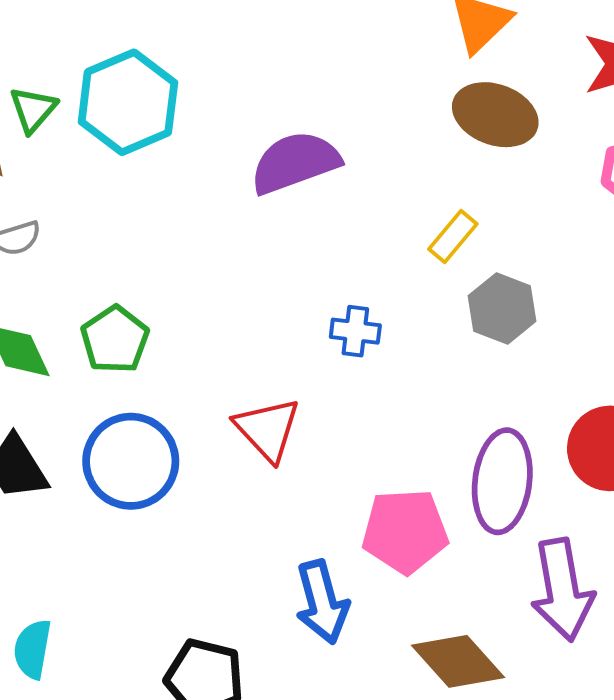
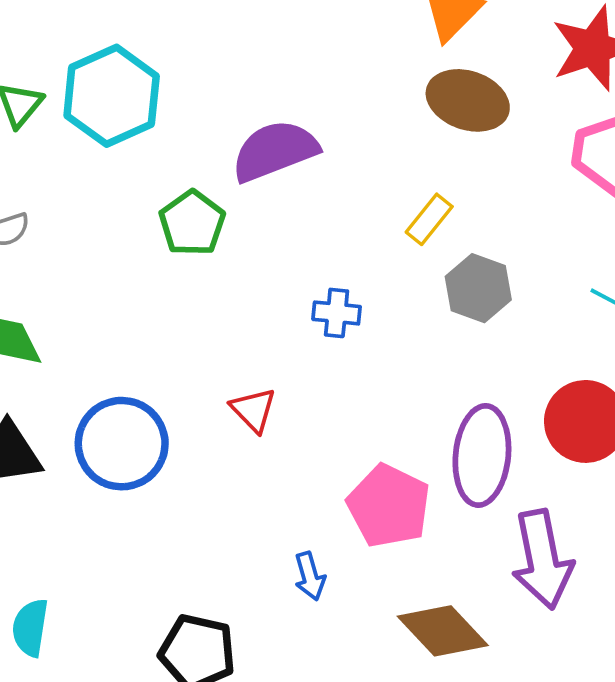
green pentagon: (115, 340) -> (192, 223), moved
red triangle: (267, 429) -> (253, 410), size x0.7
pink pentagon: (405, 531) -> (389, 506), turned 30
blue arrow: (322, 602) -> (310, 576), size x0.6

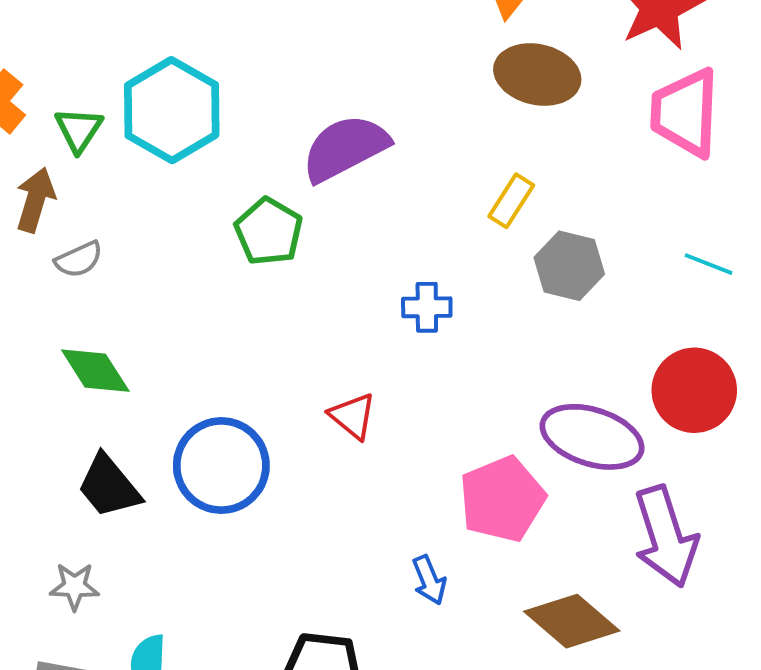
purple ellipse: (482, 455) -> (592, 437), turned -72
pink pentagon: (389, 506) -> (502, 499), turned 30

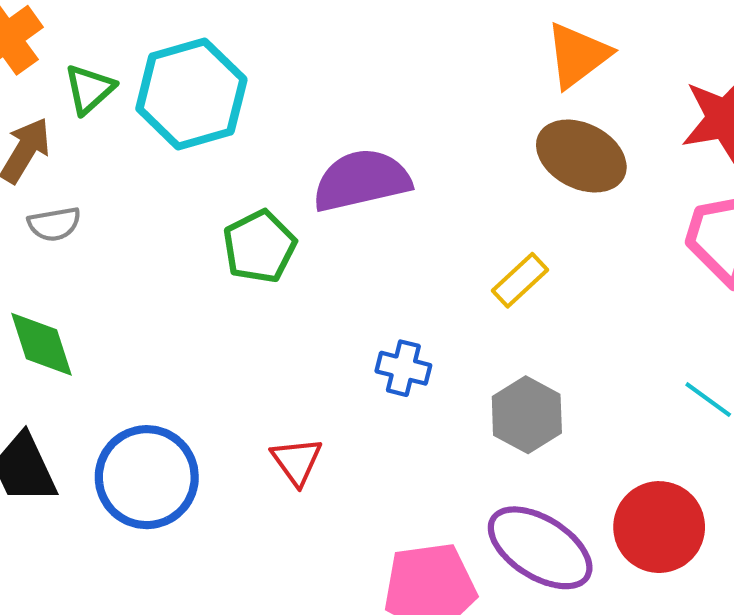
gray hexagon: (569, 266) -> (527, 415), moved

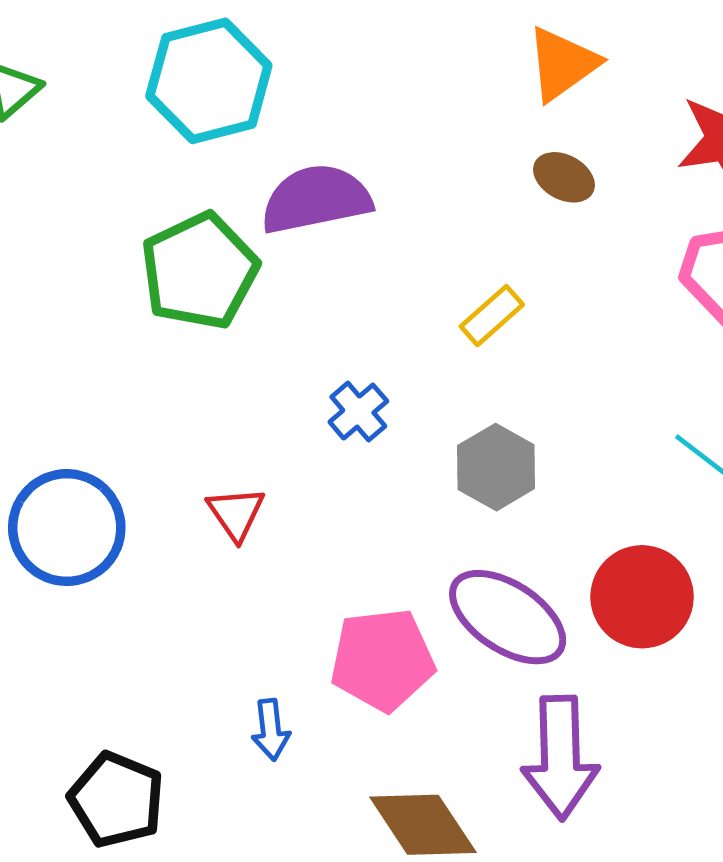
cyan hexagon: (191, 94) -> (209, 81), moved
brown ellipse: (581, 156) -> (564, 177), size x0.6
green pentagon: (259, 247) -> (199, 271), size x1.4
blue cross: (403, 368) -> (358, 412), turned 34

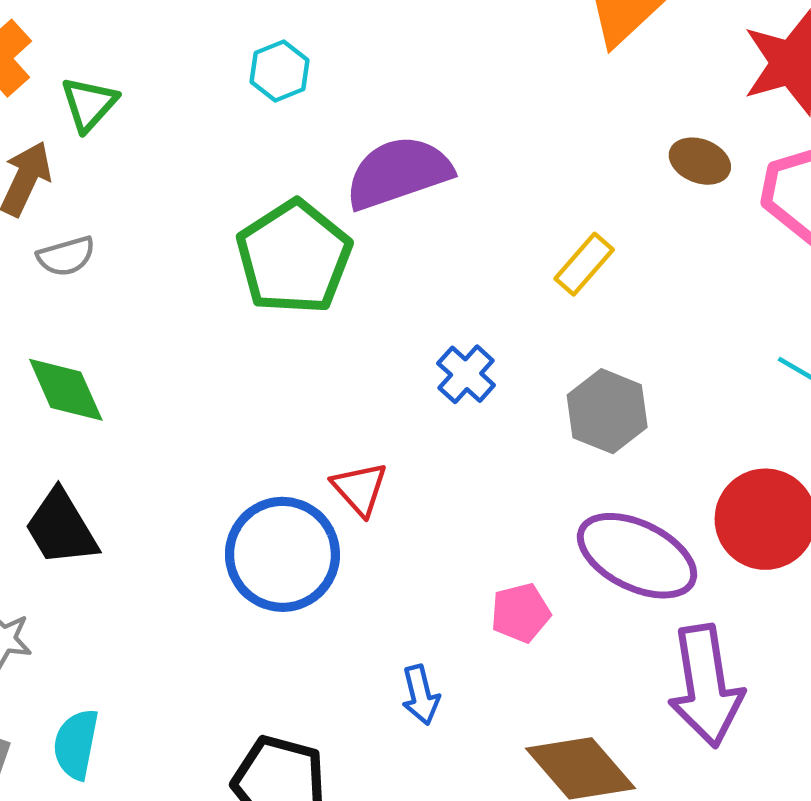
cyan hexagon: (209, 81) -> (279, 71), size x0.5
brown ellipse: (564, 177) -> (700, 161), moved
blue circle: (67, 528) -> (282, 554), moved
pink pentagon: (382, 660) -> (521, 613), size x0.6

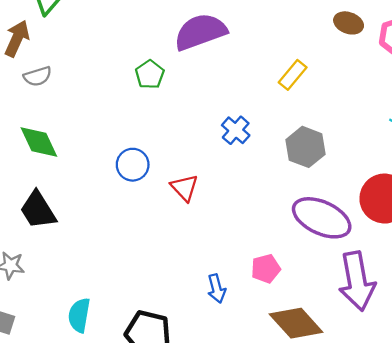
green pentagon: (294, 257) -> (150, 74), size x0.5
blue circle: (282, 554) -> (133, 165), moved, size x0.6
pink pentagon: (521, 613) -> (266, 269), moved
cyan semicircle: (76, 744) -> (79, 315), moved

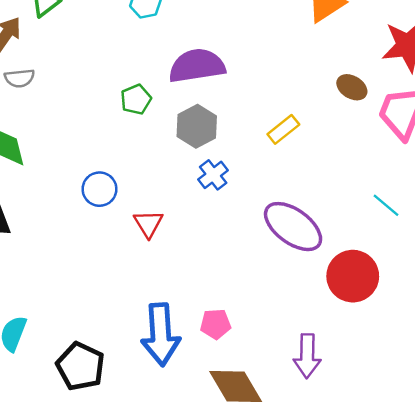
gray hexagon: (305, 147) -> (197, 126), moved
purple ellipse: (322, 218) -> (293, 227), moved
purple arrow: (357, 281) -> (307, 356), size x0.7
blue arrow: (217, 289) -> (161, 335), size x2.0

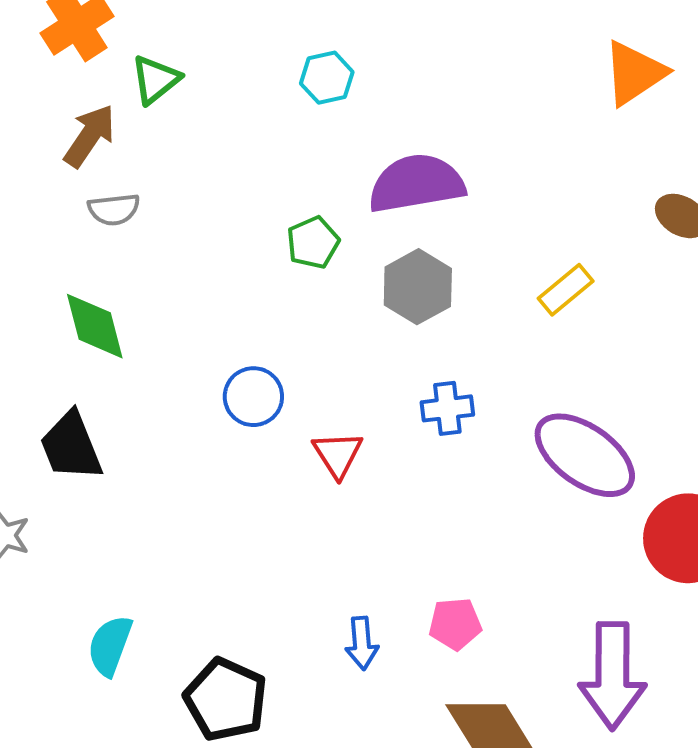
blue cross: (213, 175) -> (447, 408), moved, turned 32
blue arrow: (161, 335) -> (362, 643), size x0.5
purple arrow: (307, 356) -> (612, 676), size x1.4

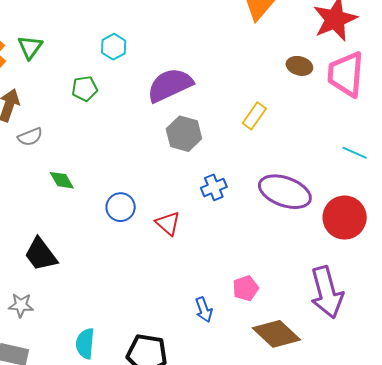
green triangle: (155, 79) -> (30, 47), moved
green pentagon: (313, 243) -> (85, 89), moved, turned 30
green diamond: (95, 326) -> (62, 180), moved, size x0.7

